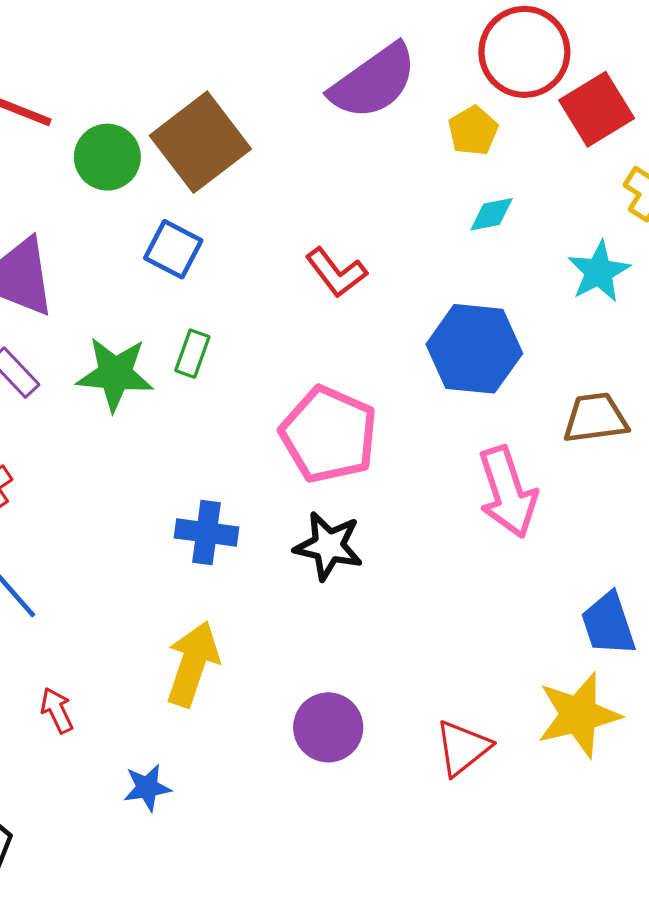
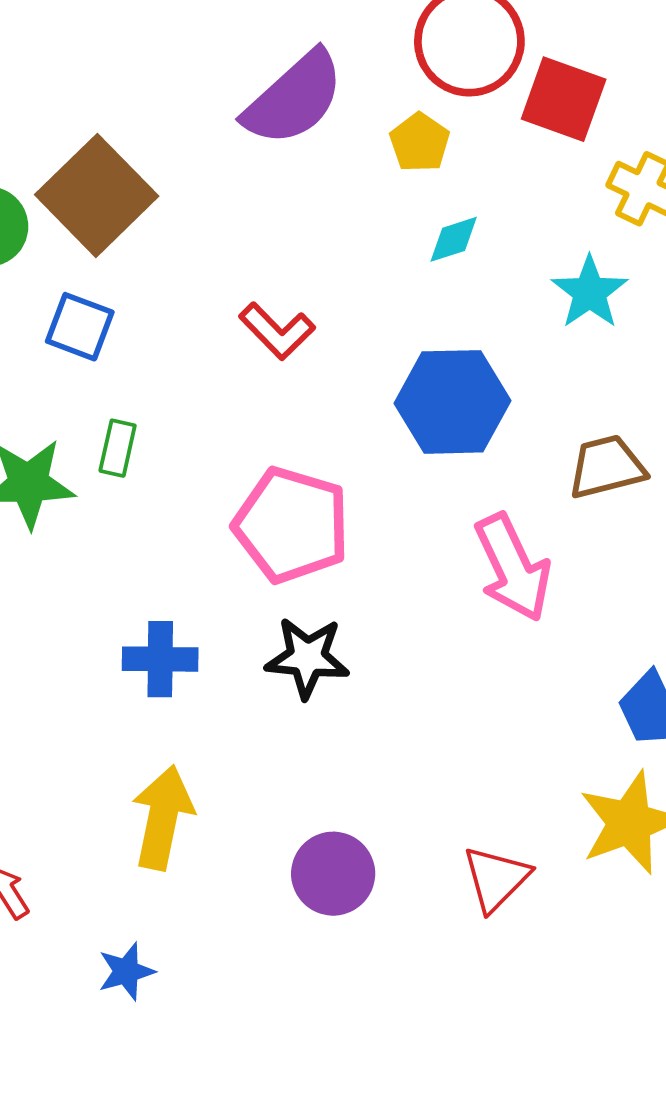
red square: (597, 109) -> (564, 99), turned -32

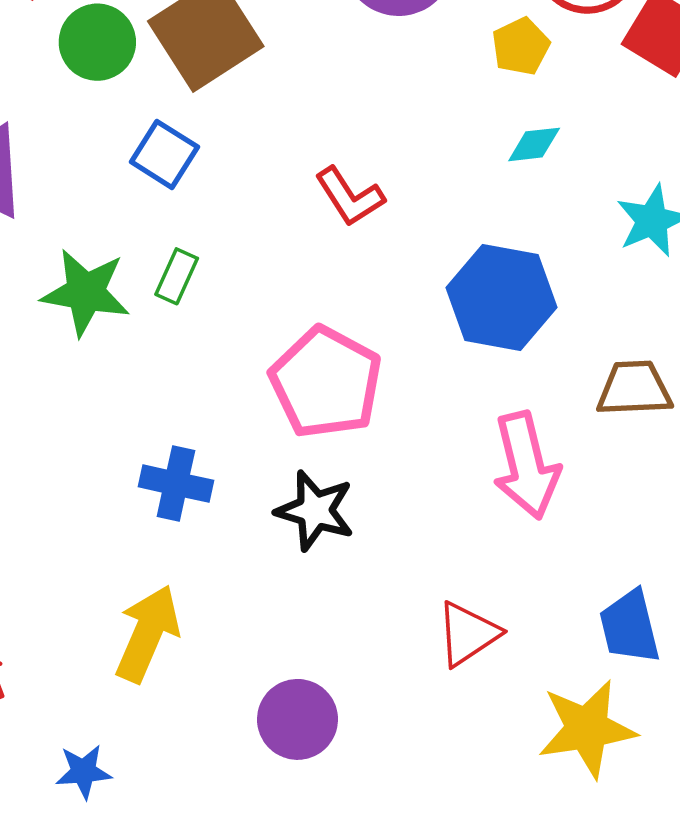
red triangle: (496, 879) -> (468, 634), moved

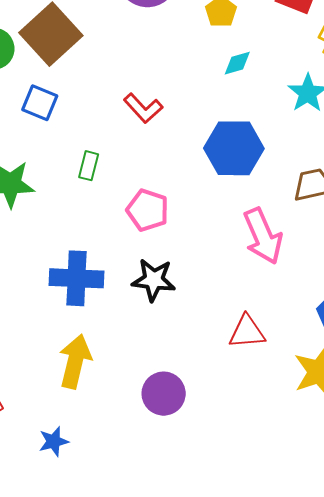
green rectangle: (177, 276) -> (89, 166), moved
pink pentagon: (326, 382) -> (148, 210), size x0.7
blue cross: (176, 484) -> (76, 278), size x1.4
red triangle: (468, 634) -> (247, 332), turned 39

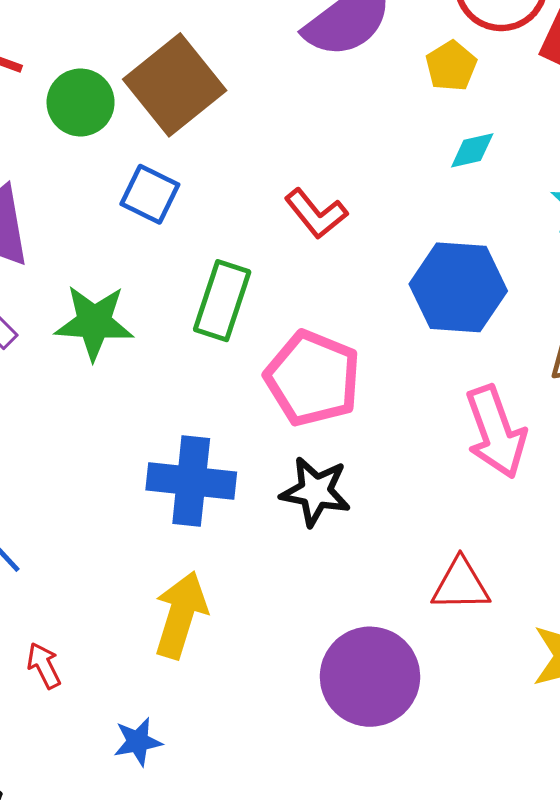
green rectangle: (89, 166) -> (222, 301), size x1.6
pink pentagon: (148, 210) -> (313, 378), size x1.4
purple circle: (164, 394) -> (370, 677), moved, size x1.4

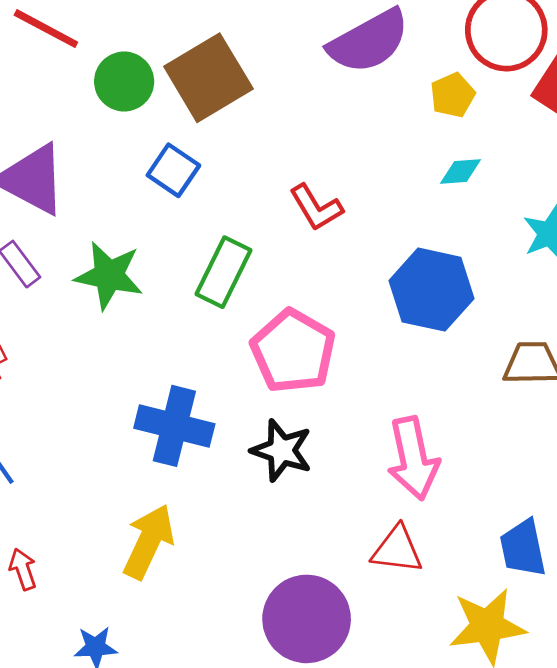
pink arrow: (496, 432) -> (413, 458), moved

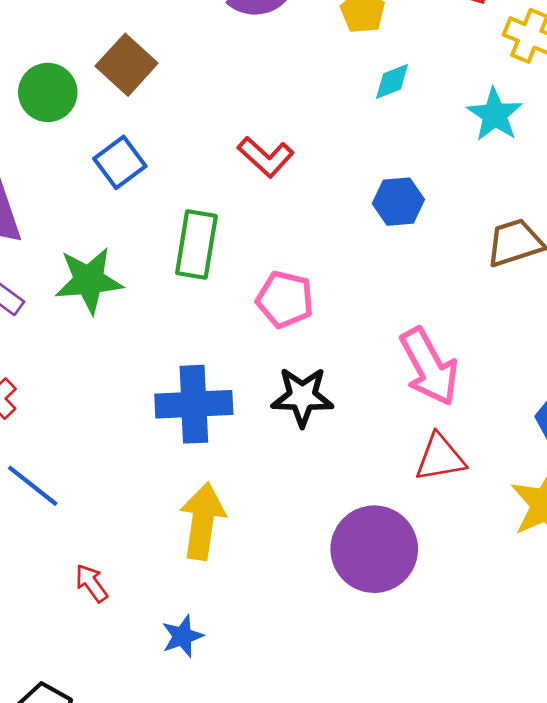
brown square: (208, 78) -> (127, 65), size x0.7
blue square: (173, 170) -> (120, 162), turned 36
blue hexagon: (432, 290) -> (398, 202), size x0.6
pink pentagon: (293, 351) -> (285, 299), size x0.7

